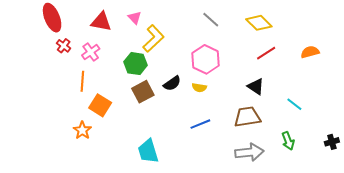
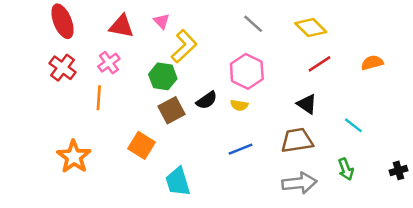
red cross: (64, 46) -> (62, 68), moved, size x1.5
orange square: (100, 105) -> (141, 145), moved
orange star: (82, 130) -> (74, 157), moved, size x1.5

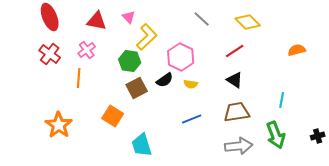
red line: (320, 64) -> (235, 51), moved
pink hexagon: (247, 71) -> (181, 57), moved
black triangle: (307, 104) -> (235, 80), moved
cyan line: (353, 125) -> (282, 100), turned 63
green arrow: (346, 169) -> (276, 135), size x1.5

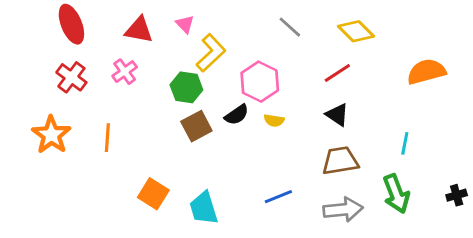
orange semicircle: (297, 50) -> (426, 72), size x1.5
orange line: (79, 78) -> (107, 138), moved
orange square: (113, 116) -> (153, 194), moved
blue line: (192, 119) -> (278, 197), moved
orange star: (59, 125) -> (51, 135), moved

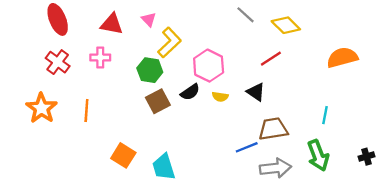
gray line: (290, 27) -> (245, 15), moved
pink cross: (125, 72) -> (100, 57), turned 36
black triangle: (337, 115) -> (256, 92), moved
blue line: (278, 197) -> (247, 147), moved

